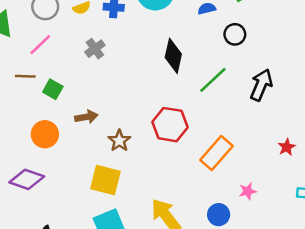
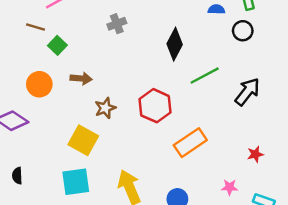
black circle: (235, 34) -> (243, 31), moved
gray cross: (95, 49) -> (117, 24), moved
pink star: (248, 191) -> (230, 187), moved

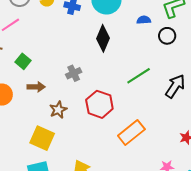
gray cross: (117, 24) -> (74, 73), moved
black diamond: (175, 44) -> (103, 38), moved
green square: (57, 45) -> (23, 61), moved

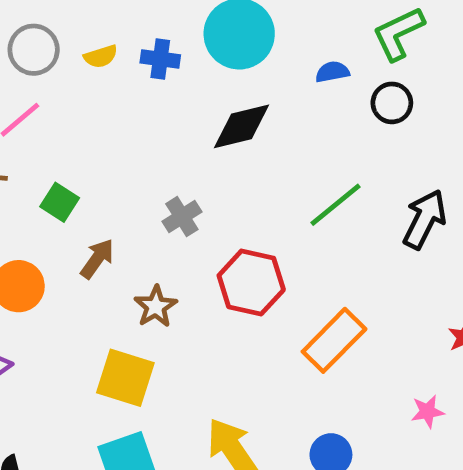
black diamond: (103, 38) -> (242, 126), turned 60
brown arrow: (36, 87) -> (97, 259), turned -48

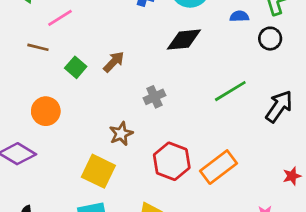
gray cross: (182, 217) -> (154, 97), moved
brown arrow: (97, 259) -> (114, 62), moved
red hexagon: (251, 283) -> (172, 161), moved

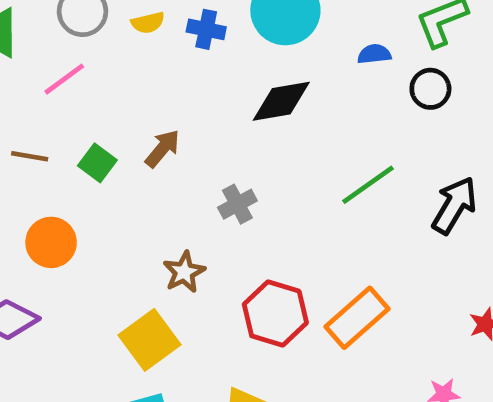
brown line: (38, 47) -> (30, 156), moved
yellow square: (98, 171) -> (150, 340), turned 32

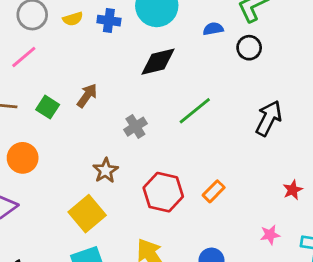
green line: (368, 185) -> (195, 111), moved
orange rectangle: (357, 318) -> (214, 191), size x0.6

